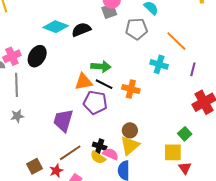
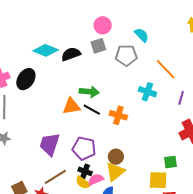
gray square: (109, 11) -> (98, 46), moved
purple pentagon: (95, 102) -> (84, 148), moved
green square: (185, 134) -> (171, 162), turned 32
pink semicircle: (111, 154) -> (96, 179), turned -49

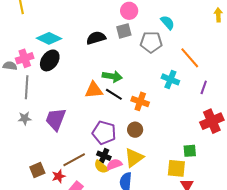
cyan diamond: (46, 50) -> (49, 38), moved
purple trapezoid: (50, 144) -> (56, 119), moved
brown circle: (116, 157) -> (135, 130), moved

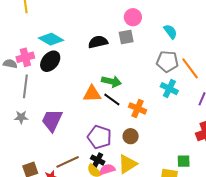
gray pentagon: (151, 42) -> (167, 62), moved

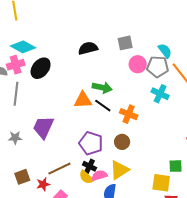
pink circle: (133, 17) -> (138, 64), moved
cyan semicircle: (170, 32) -> (165, 51), moved
gray square: (126, 37) -> (125, 43), moved
cyan diamond: (51, 39) -> (23, 47), moved
gray star: (21, 117) -> (15, 138), moved

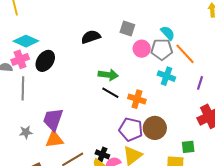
gray square: (125, 43) -> (127, 29), turned 35
orange triangle: (83, 100) -> (54, 139), moved
brown circle: (122, 142) -> (155, 128), moved, size x1.5
purple pentagon: (91, 143) -> (131, 129), moved

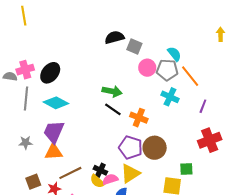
black semicircle: (91, 37) -> (115, 37), moved
cyan diamond: (26, 41) -> (56, 103), moved

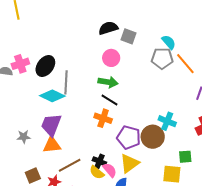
pink circle: (147, 68) -> (111, 58), moved
cyan cross: (170, 97) -> (167, 121), moved
gray line: (26, 99) -> (66, 82), moved
orange cross: (139, 118) -> (103, 118), moved
pink semicircle: (110, 179) -> (110, 170), turned 70

